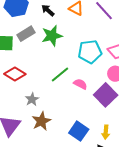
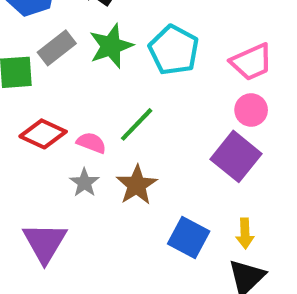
cyan pentagon: (90, 52) -> (174, 50), moved, turned -30
pink semicircle: (80, 84) -> (91, 143), moved
brown star: (41, 121) -> (137, 185), moved

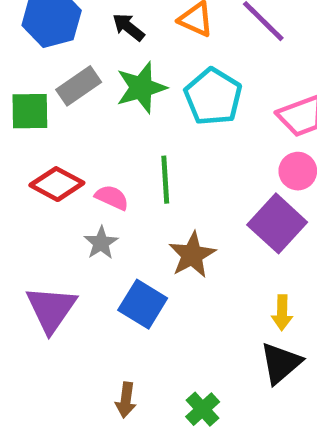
green line: (137, 124) -> (165, 180), turned -51
brown star: (137, 185) -> (192, 255), moved
blue square: (189, 238) -> (143, 304), moved

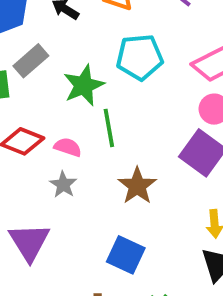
green star: (141, 88) -> (84, 85), moved
cyan pentagon: (213, 97) -> (140, 57), turned -30
blue square: (143, 304) -> (126, 255), moved

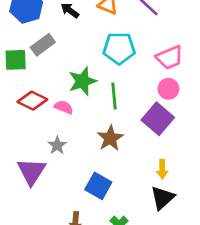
green star: (84, 85) -> (83, 81), moved
green line: (109, 128) -> (114, 96), moved
gray star: (63, 185) -> (57, 145), moved

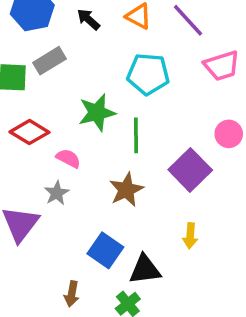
pink trapezoid: (170, 57) -> (222, 66), moved
pink circle: (168, 89) -> (229, 134), moved
pink semicircle: (64, 107) -> (68, 158), moved
black triangle: (162, 198) -> (145, 270), moved, turned 30

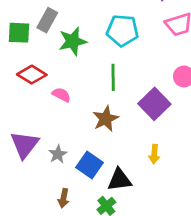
gray rectangle: (49, 61) -> (47, 20), turned -30
green star: (97, 113) -> (73, 41), moved
gray star: (57, 193) -> (58, 154), moved

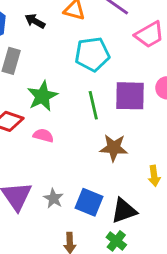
green star: (73, 41) -> (42, 96), moved
purple square: (154, 104) -> (130, 96), moved, turned -32
brown star: (106, 119) -> (114, 148), moved, turned -30

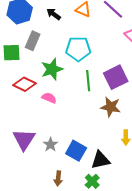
cyan pentagon: (92, 54) -> (78, 49), moved
purple square: (130, 96) -> (116, 77), turned -35
brown star: (114, 148) -> (111, 107), moved

